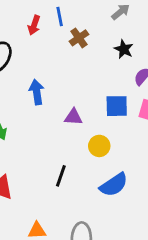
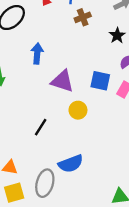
purple triangle: (73, 117) -> (62, 81), size x1.5
blue semicircle: (114, 185) -> (71, 164), moved

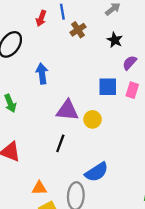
purple triangle: (62, 81) -> (67, 110), moved

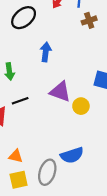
black line: (60, 143) -> (20, 101), moved, turned 35

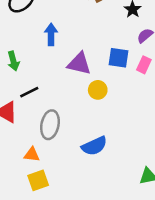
purple triangle: (60, 92) -> (79, 64), moved
gray ellipse: (47, 172) -> (50, 125), moved

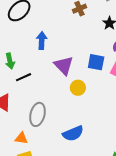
purple triangle: (79, 64) -> (64, 65), turned 30
black line: (29, 92) -> (24, 77), moved

